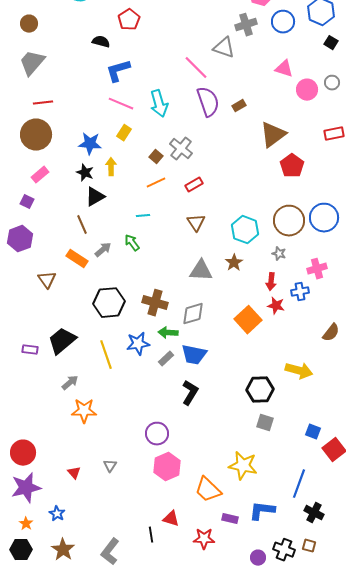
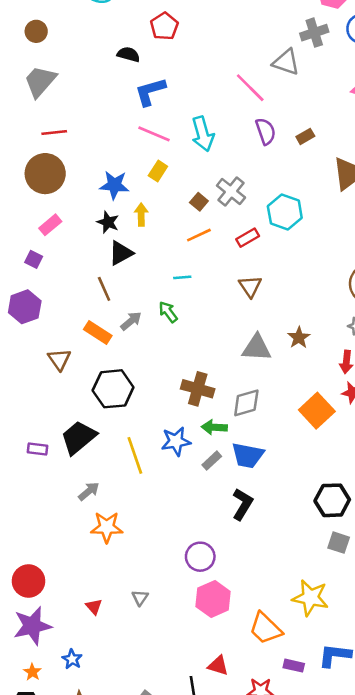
purple semicircle: (208, 102) -> (266, 131), size x0.7
cyan hexagon: (245, 230) -> (285, 212), moved
black hexagon: (109, 303) -> (113, 389), moved

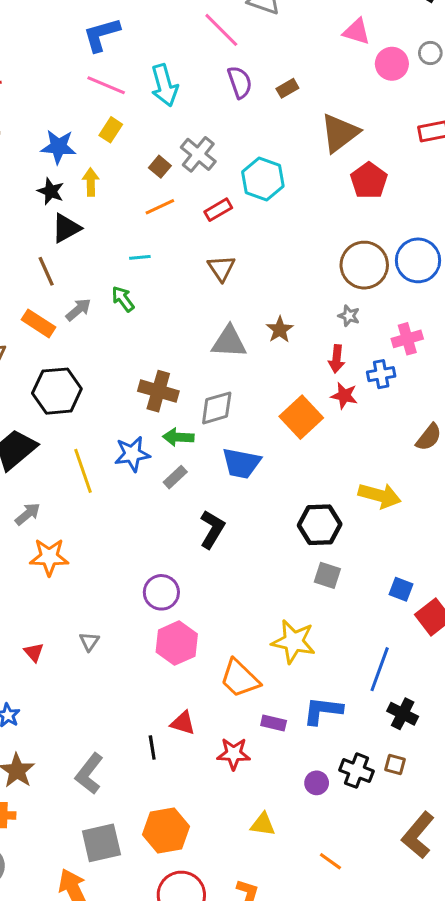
blue trapezoid: (248, 455) -> (241, 463), moved

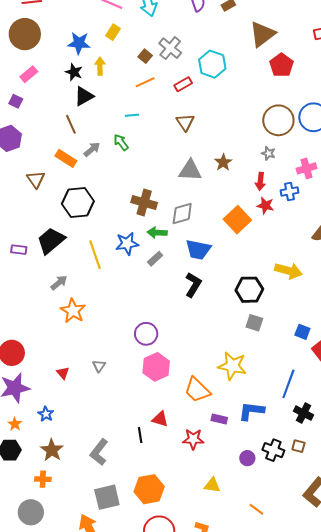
black L-shape: (212, 529) -> (193, 285), moved
orange star: (49, 557) -> (73, 311), turned 30

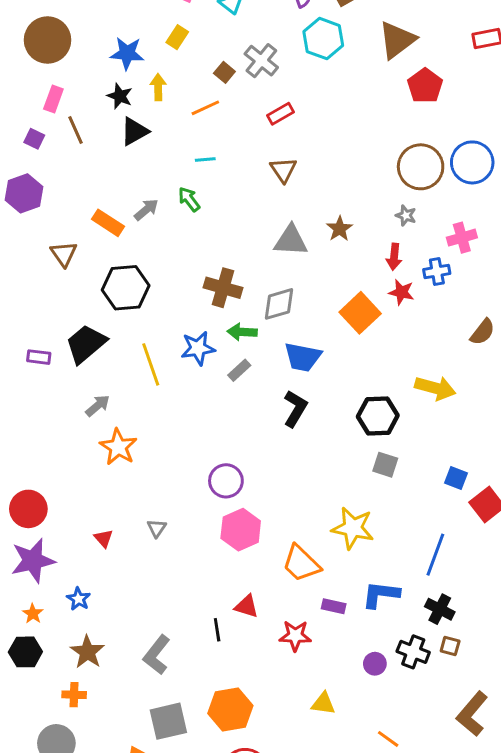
cyan hexagon: (212, 64) -> (323, 39), moved
pink rectangle: (29, 74) -> (53, 99), turned -30
orange line: (145, 82) -> (205, 108), moved
brown line: (71, 124) -> (76, 130), moved
black cross: (303, 413) -> (440, 609), moved

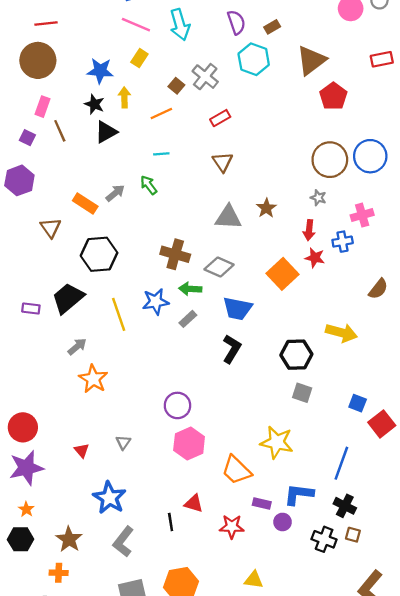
gray diamond: (279, 304) -> (219, 267), turned 40
blue star: (78, 599) -> (109, 498), moved, size x1.8
purple circle: (375, 664) -> (283, 522), moved

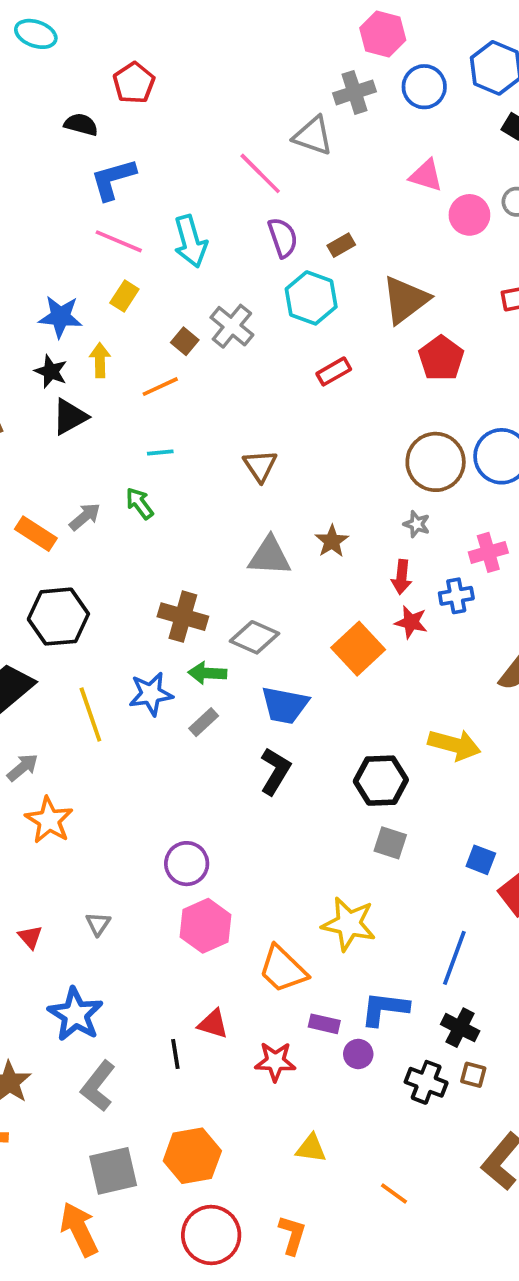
red rectangle: (220, 118) -> (334, 371), moved

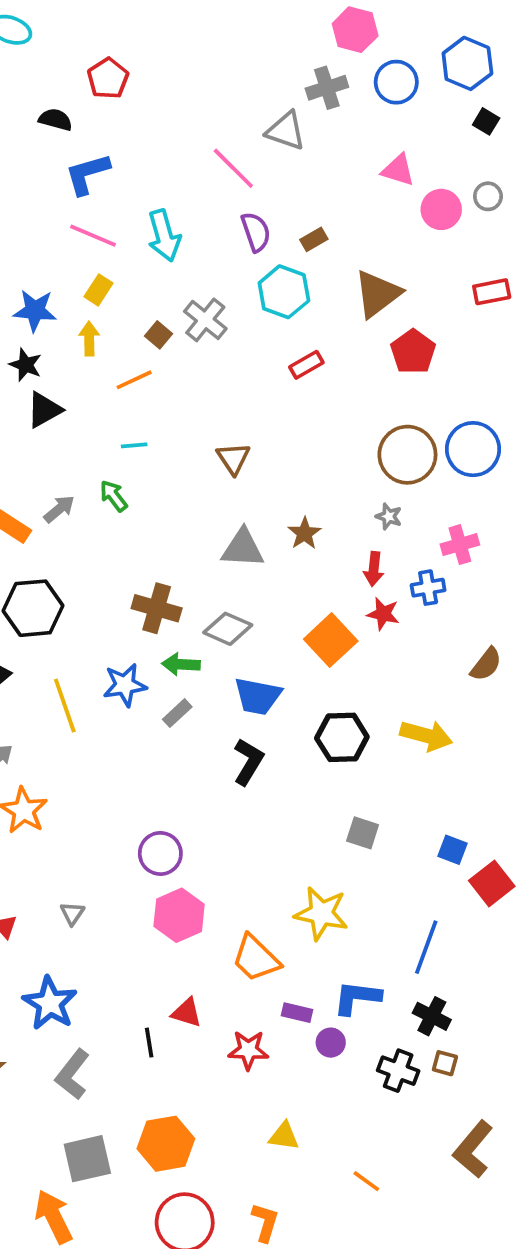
yellow arrow: (100, 360) -> (89, 339), moved
black hexagon: (381, 781) -> (342, 737), moved

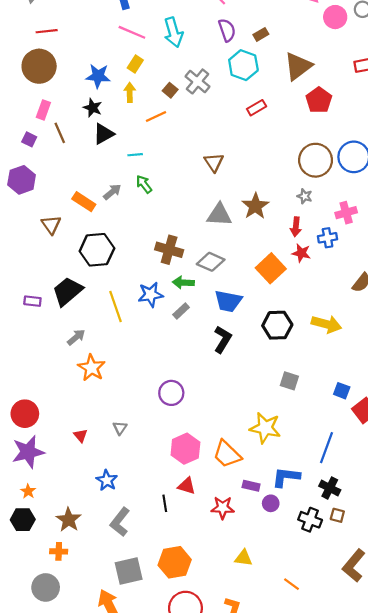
cyan line: (134, 445) -> (135, 155), moved
brown star: (304, 533) -> (255, 206), size x1.4
pink hexagon: (179, 915) -> (185, 449), moved
blue star: (50, 1003) -> (107, 480), size x0.7

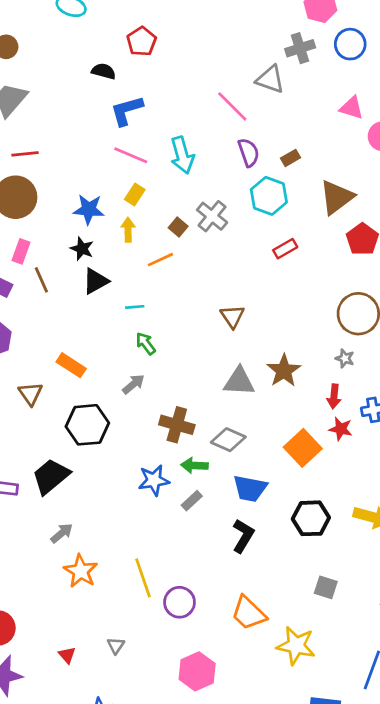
gray arrow: (112, 192) -> (133, 384), moved
yellow line: (116, 307) -> (143, 578), moved
orange trapezoid: (227, 454) -> (249, 613), moved

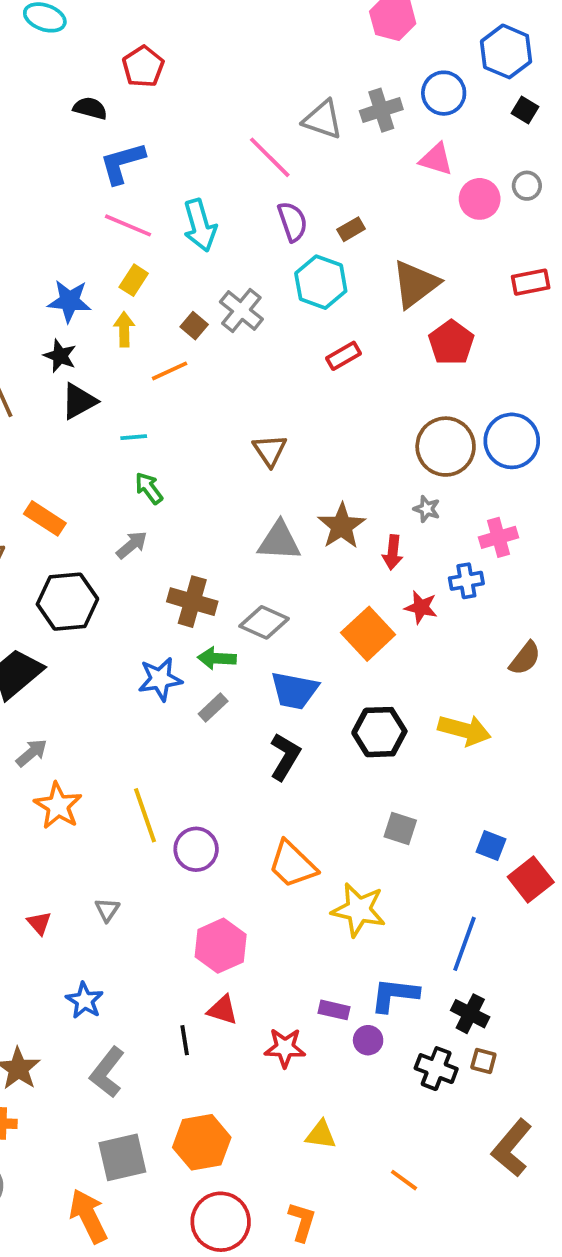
blue circle: (350, 44) -> (444, 93), moved
gray cross: (300, 48) -> (381, 110), moved
red arrow: (334, 396) -> (393, 552), moved

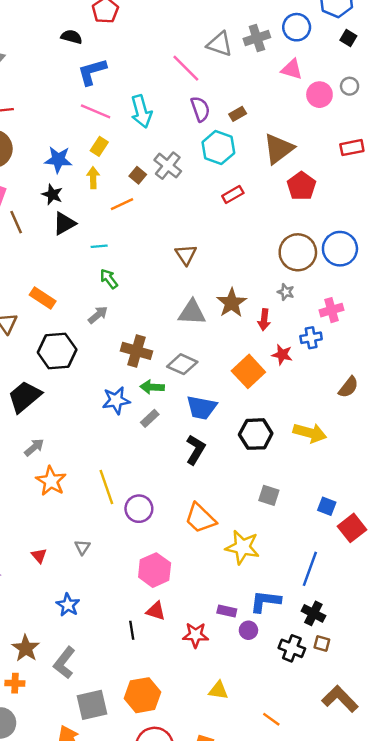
gray L-shape: (107, 1072) -> (64, 663), moved
brown L-shape: (512, 1148) -> (340, 699), turned 96

